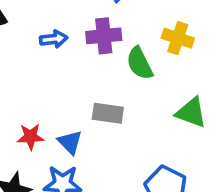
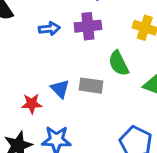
green semicircle: (140, 63) -> (119, 63), moved
blue triangle: (70, 142) -> (60, 89), moved

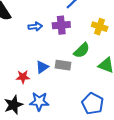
green semicircle: (119, 63) -> (82, 50), turned -108
blue triangle: (60, 89) -> (42, 67), turned 40

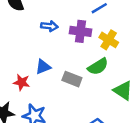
yellow cross: (100, 27) -> (109, 40), moved
blue triangle: (42, 67) -> (43, 67), moved

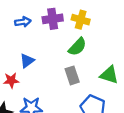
gray rectangle: (72, 79) -> (72, 75), moved, turned 66
green triangle: (123, 90) -> (109, 75), moved

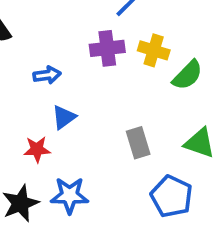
blue arrow: (23, 22) -> (47, 75), moved
green semicircle: (77, 47) -> (187, 75), moved

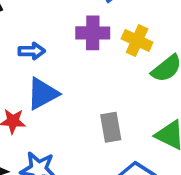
blue triangle: (64, 117) -> (43, 94), size x1.4

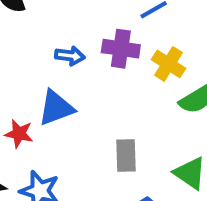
blue arrow: (32, 51) -> (70, 56), moved

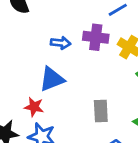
red star: (19, 134) -> (34, 107), moved

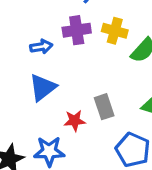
red star: (34, 107) -> (75, 121), moved

